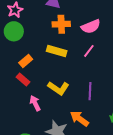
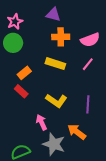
pink arrow: (35, 103) -> (42, 122), moved

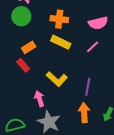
orange cross: (61, 37) -> (59, 19), moved
orange arrow: (77, 132) -> (84, 113), moved, turned 42

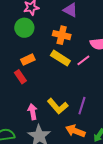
pink line: (93, 47) -> (83, 60), moved
yellow L-shape: (57, 79) -> (58, 106), moved
orange arrow: (84, 113) -> (75, 131), turned -72

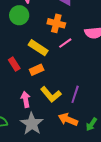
yellow rectangle: (60, 58) -> (38, 48), moved
orange rectangle: (28, 60) -> (37, 70), moved
pink line: (83, 60) -> (65, 43), moved

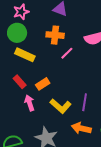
yellow rectangle: (38, 48) -> (25, 55), moved
pink arrow: (26, 99) -> (30, 103), moved

